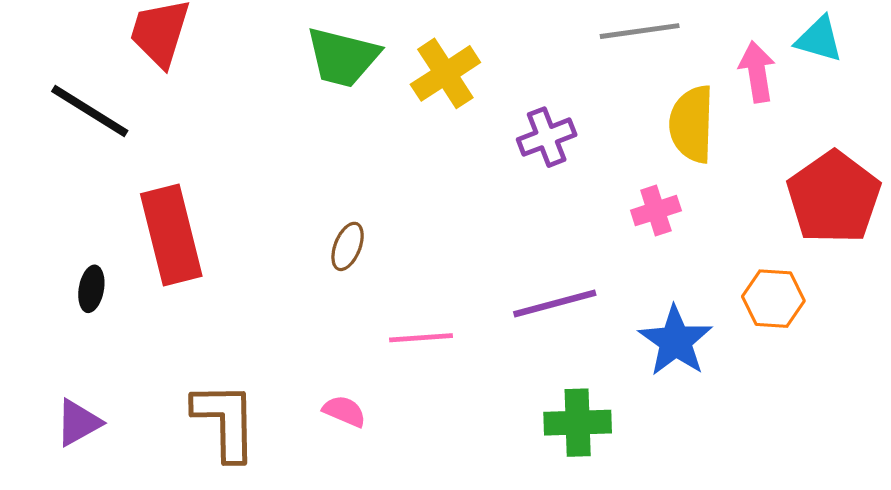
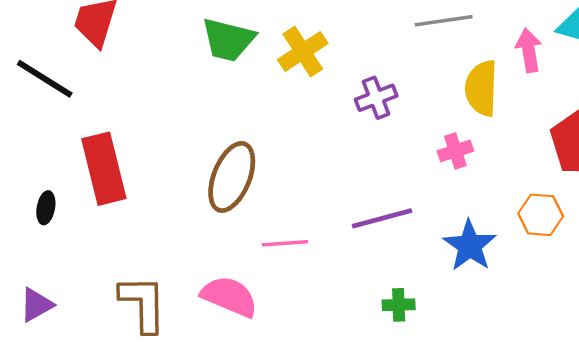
brown ellipse: (348, 246) -> (232, 177), size x2.0
pink semicircle: (344, 411) -> (229, 297), size x1.8
green cross: (578, 423) -> (399, 305), size x0.7

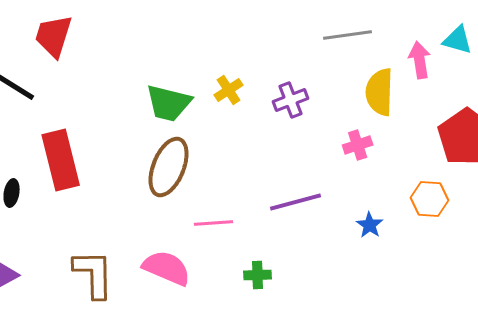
green trapezoid: (228, 40) -> (169, 103), moved
yellow cross: (303, 52) -> (229, 90), moved, size x0.7
blue star: (470, 246) -> (370, 225), size x0.6
green cross: (399, 305) -> (258, 275), moved

